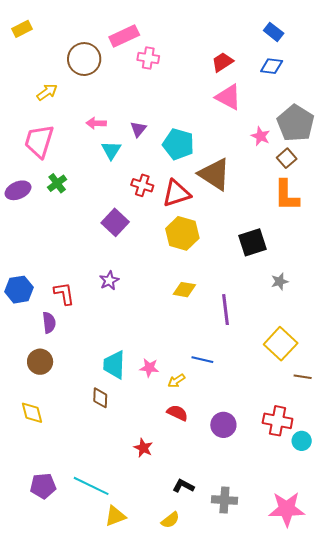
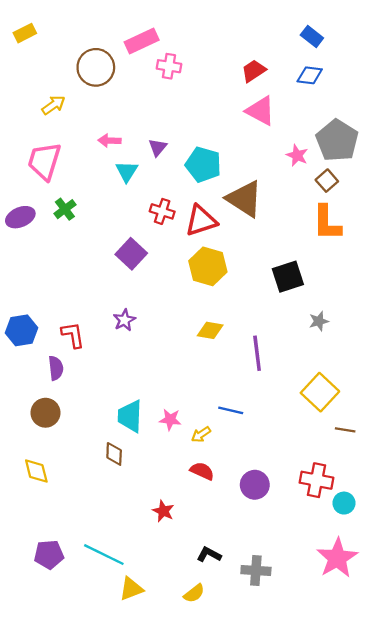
pink star: (287, 509) -> (337, 558), moved, turned -30

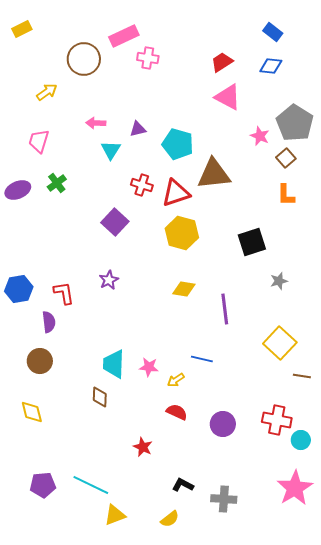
purple triangle: (158, 147) -> (138, 129), turned 36
pink trapezoid: (44, 161) -> (39, 141), size x0.7
brown triangle: (244, 199) -> (214, 174), turned -39
orange L-shape: (327, 223) -> (286, 195), size x0.7

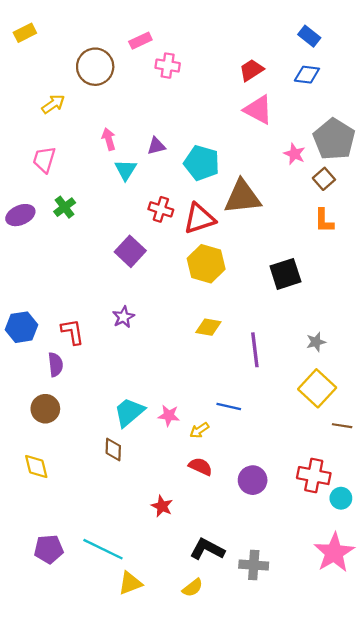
pink rectangle: (124, 36) -> (140, 41), size x0.7
pink arrow: (96, 123) -> (109, 139), turned 72
gray star: (279, 281) -> (316, 342), moved
cyan trapezoid: (114, 364) -> (129, 412), turned 48
black L-shape: (183, 485) -> (207, 549), size x1.4

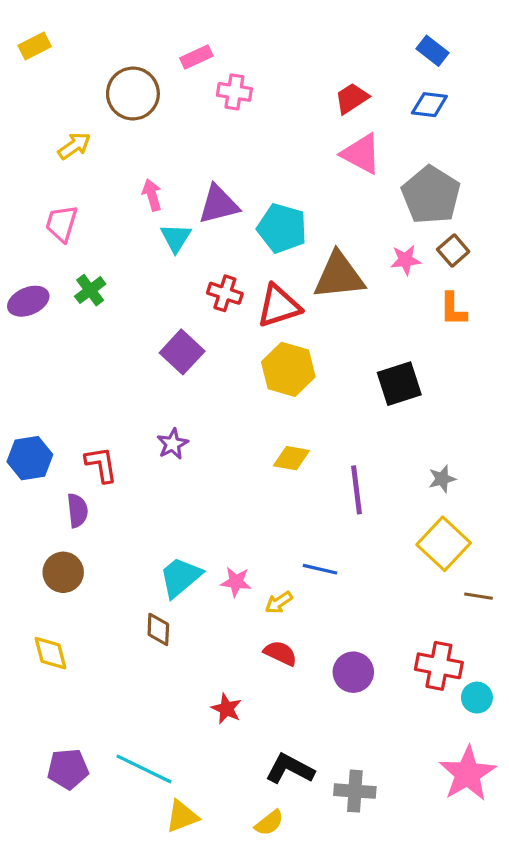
gray pentagon: (334, 139) -> (431, 195), moved
purple triangle: (156, 146) -> (219, 204), size x1.6
pink star: (294, 154) -> (406, 260), moved, turned -30

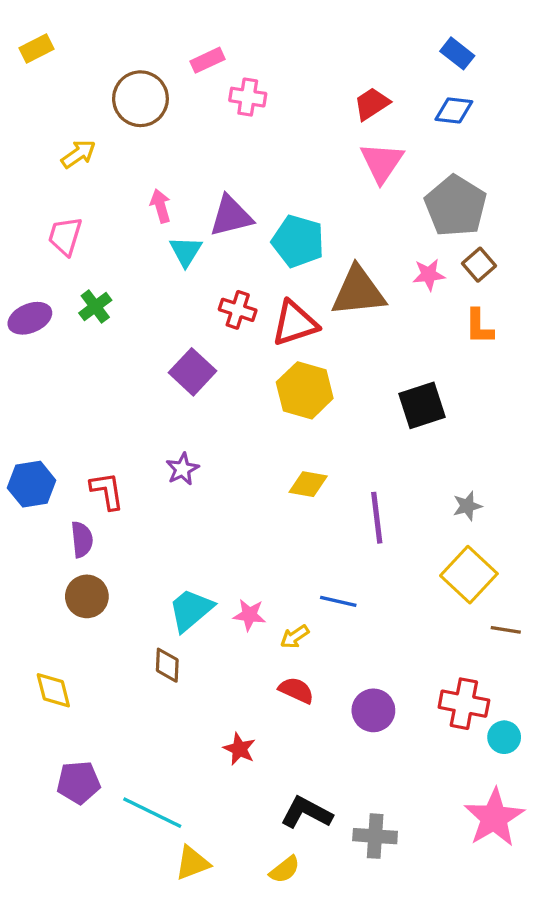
pink triangle: (361, 154) -> (382, 162), turned 36
brown circle: (63, 572) -> (87, 596), moved
purple pentagon: (68, 769) -> (78, 782), moved

